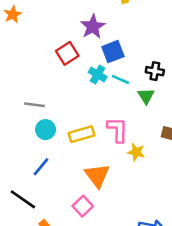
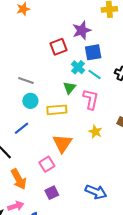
green triangle: (146, 96) -> (70, 88), moved
pink L-shape: (118, 130) -> (91, 99), moved

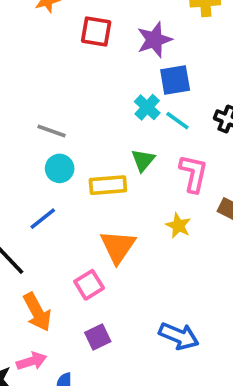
red square: (58, 47) -> (96, 31), moved, turned 30
green triangle: (70, 88) -> (143, 160), moved
pink L-shape: (91, 99) -> (193, 173), moved

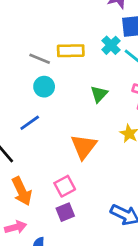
green triangle: (143, 160) -> (99, 94), moved
yellow rectangle: (108, 185) -> (71, 51), moved
pink square: (89, 285) -> (65, 186), moved

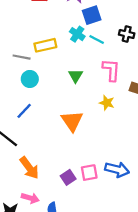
pink square: (65, 186) -> (89, 173), moved, turned 30
pink arrow: (16, 227) -> (30, 198), turned 42

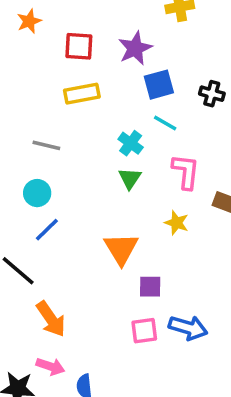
cyan cross: (77, 34) -> (131, 143), moved
black cross: (127, 34) -> (212, 94), moved
yellow rectangle: (45, 45) -> (82, 94), moved
cyan circle: (30, 79) -> (37, 193), moved
purple square: (68, 177) -> (150, 287), moved, turned 32

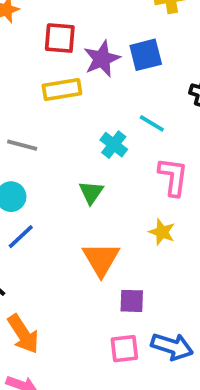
purple star: (135, 48) -> (102, 59), moved
blue square: (159, 85) -> (146, 55), moved
green triangle: (130, 178) -> (91, 192), moved

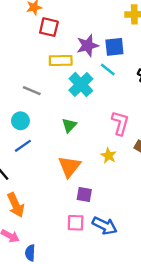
red square: (60, 38) -> (49, 27), moved
cyan line: (152, 123) -> (108, 69), moved
cyan cross: (114, 145) -> (81, 85), moved, size x1.5

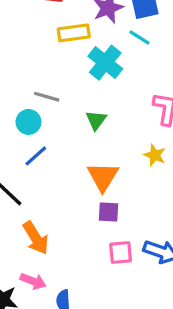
gray line: (32, 91) -> (47, 97), moved
purple square: (84, 195) -> (109, 212), moved

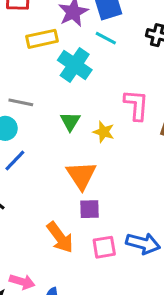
yellow star: (155, 155) -> (104, 132), moved
orange arrow: (36, 238) -> (60, 237), moved

